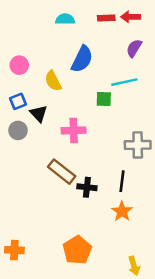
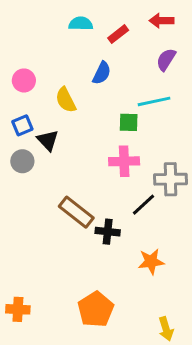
red rectangle: (106, 18) -> (118, 34), moved, turned -35
blue semicircle: (82, 59) -> (102, 73), size x0.7
pink cross: (74, 130) -> (124, 161), moved
black line: (122, 181) -> (144, 205), moved, turned 40
orange star: (122, 211) -> (151, 261), turned 30

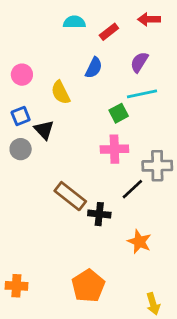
purple semicircle: (166, 60) -> (139, 62), moved
green square: (129, 122) -> (119, 113), turned -30
orange star: (151, 261) -> (139, 242), turned 30

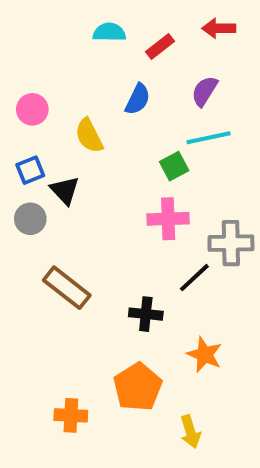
brown rectangle: (70, 196) -> (67, 288), moved
orange cross: (16, 286) -> (71, 415), moved
orange pentagon: (88, 286) -> (138, 387), moved
yellow arrow: (153, 304) -> (190, 432), moved

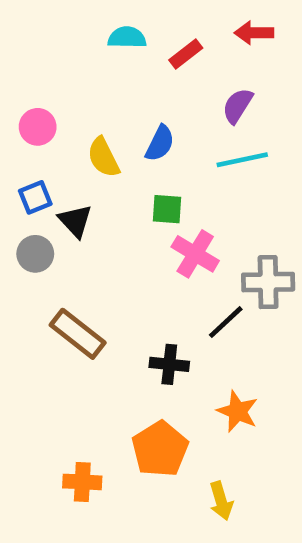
blue semicircle: (138, 99) -> (160, 143), moved
green square: (174, 166) -> (167, 209), moved, turned 32
pink cross: (168, 219) -> (195, 254), turned 33

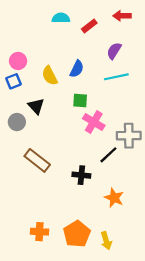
blue square: (35, 197) -> (13, 81), moved
orange pentagon: (160, 449) -> (77, 234), moved

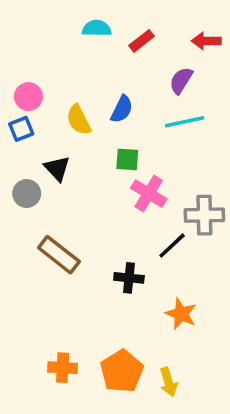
red arrow: (122, 16) -> (206, 41), moved

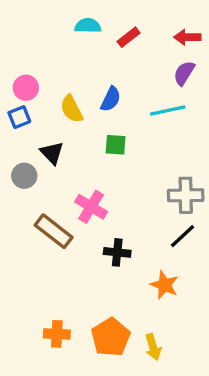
purple semicircle: (181, 80) -> (184, 73), moved
pink cross: (149, 194) -> (91, 207), moved
black line: (172, 246) -> (182, 236), moved

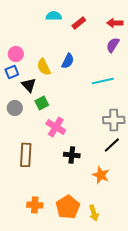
cyan line: (168, 111) -> (103, 81), moved
green square: (116, 145) -> (42, 103), moved, turned -32
black triangle: (52, 153) -> (29, 85), moved
brown rectangle: (54, 231) -> (26, 155), moved, turned 55

